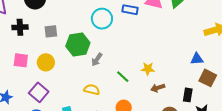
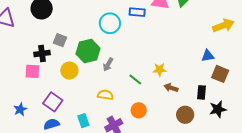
black cross: (20, 27) -> (42, 54), moved
gray square: (51, 31) -> (60, 40), turned 32
yellow circle: (46, 62) -> (69, 71), moved
brown arrow: (158, 88) -> (171, 88), turned 40

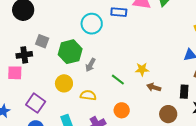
yellow circle: (69, 71) -> (64, 83), moved

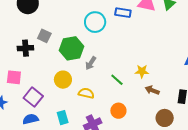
pink square: (15, 73) -> (14, 77), moved

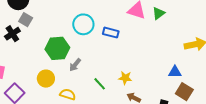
blue rectangle: (123, 13) -> (111, 33), moved
gray square: (44, 36) -> (26, 20), moved
black cross: (25, 48) -> (12, 34), moved, turned -35

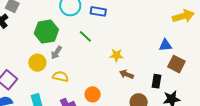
gray arrow: (75, 65) -> (56, 53), moved
green line: (100, 84) -> (85, 36), moved

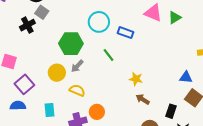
orange circle: (93, 94) -> (97, 112), moved

